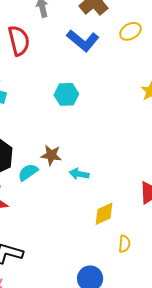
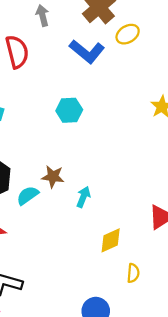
yellow ellipse: (130, 31) -> (128, 34), moved
cyan arrow: (79, 174) -> (83, 197), turned 102

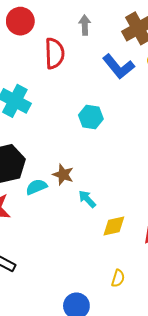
cyan arrow: (83, 197) -> (87, 199), turned -78
yellow diamond: (111, 240) -> (114, 226), moved

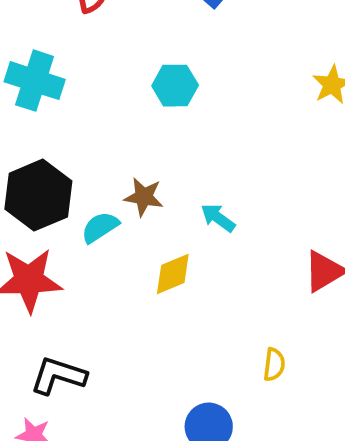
cyan arrow: (87, 199) -> (218, 218), moved
yellow diamond: (114, 226) -> (173, 274), moved

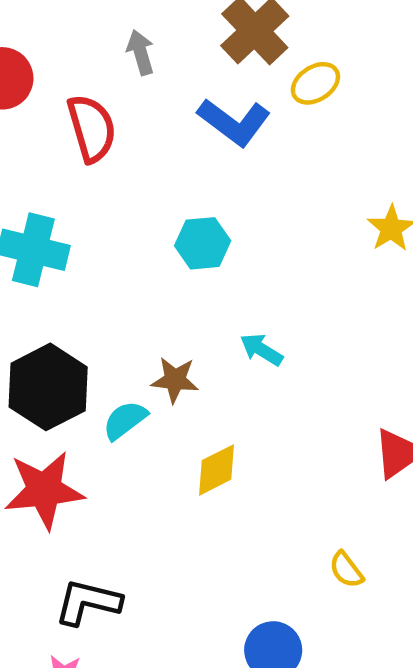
cyan arrow: (218, 218) -> (261, 350), moved
yellow semicircle: (274, 365) -> (346, 570), turned 140

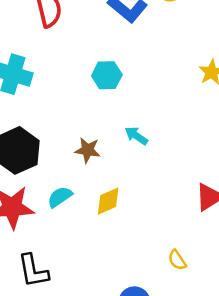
cyan semicircle: (125, 420) -> (60, 197), moved
black L-shape: (88, 602) -> (33, 271), turned -117

